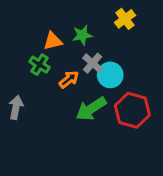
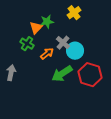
yellow cross: (125, 19) -> (74, 13), moved
green star: (82, 35) -> (47, 22), moved
orange triangle: (53, 41) -> (36, 28), turned -32

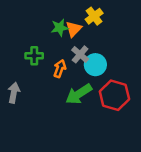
orange triangle: (36, 28) -> (74, 29), moved
green cross: (27, 44) -> (34, 56), turned -32
orange arrow: (47, 54) -> (60, 68), turned -32

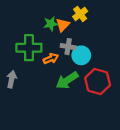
gray cross: (80, 54) -> (68, 47), turned -32
green cross: (34, 56) -> (29, 48), size x1.6
orange arrow: (60, 68) -> (51, 59), turned 48

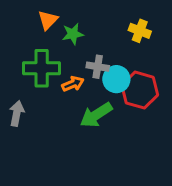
yellow cross: (80, 14) -> (140, 31), moved, turned -32
orange triangle: (63, 25) -> (48, 20), moved
red hexagon: (98, 81) -> (140, 90), moved

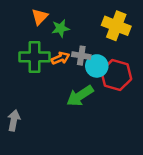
yellow cross: (140, 31) -> (116, 26), size x1.5
orange arrow: (73, 84) -> (60, 58), moved
gray arrow: (17, 113) -> (14, 120), moved

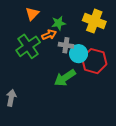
green star: (60, 28) -> (59, 23), moved
green cross: (35, 57) -> (28, 46), turned -35
orange arrow: (60, 58) -> (49, 35), moved

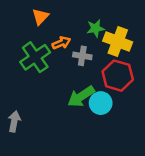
yellow cross: (94, 21) -> (118, 41), moved
green star: (59, 23) -> (95, 28), moved
cyan circle: (79, 54) -> (101, 103), moved

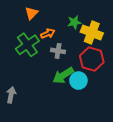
gray cross: (82, 56) -> (58, 51), moved

